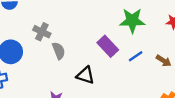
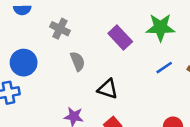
gray cross: (42, 32) -> (60, 29), moved
purple rectangle: (108, 46) -> (120, 37), moved

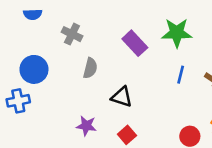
gray semicircle: (78, 61) -> (90, 68), turned 36
blue line: (164, 68) -> (181, 75), turned -42

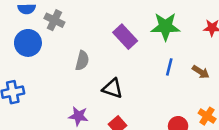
gray cross: (72, 34) -> (54, 20), moved
blue circle: (34, 69) -> (28, 43), moved

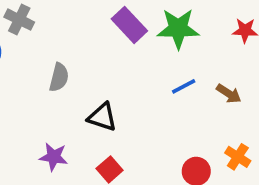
purple rectangle: (125, 37) -> (129, 25), moved
blue line: (169, 67) -> (184, 86), turned 48

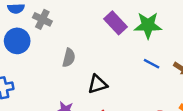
blue line: (184, 86) -> (152, 64), turned 56
black triangle: (102, 117) -> (98, 84), turned -35

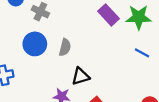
blue circle: (17, 41) -> (35, 44), moved
black triangle: (98, 84) -> (81, 76), moved

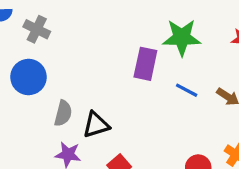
purple rectangle: (108, 15) -> (145, 64), moved, turned 55
gray semicircle: (65, 47) -> (63, 113), moved

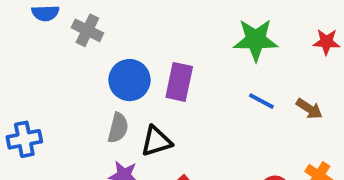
purple rectangle: (145, 64) -> (179, 82), moved
blue circle: (28, 77) -> (129, 80), moved

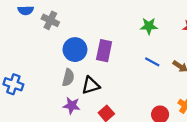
green star: (256, 40) -> (149, 26), size x0.7
blue cross: (24, 139) -> (13, 84), turned 30

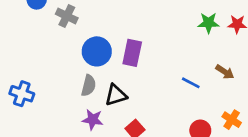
green star: (149, 26) -> (208, 23), moved
blue line: (152, 62) -> (191, 83), moved

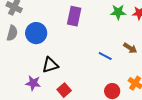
purple rectangle: (132, 53) -> (74, 16), moved
gray semicircle: (89, 86) -> (12, 33), moved

